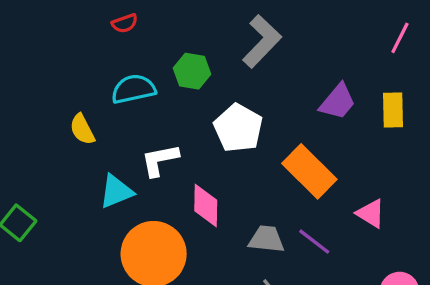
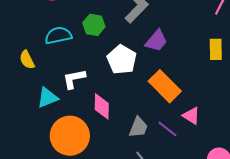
purple trapezoid: (338, 102) -> (156, 41), moved
pink triangle: (371, 213) -> (191, 116), moved
gray trapezoid: (266, 239) -> (138, 127), turned 105

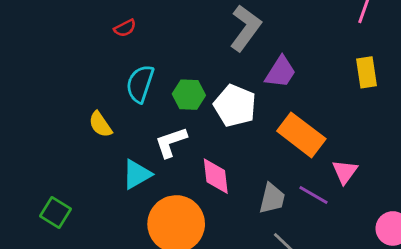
green hexagon: (94, 25) -> (189, 95), moved
cyan semicircle: (58, 35) -> (140, 84), turned -52
pink triangle: (191, 116) -> (345, 172), turned 42

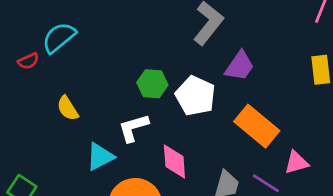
red semicircle: (125, 28) -> (28, 61), moved
cyan semicircle: (140, 84) -> (59, 38), moved, turned 30
pink triangle: (345, 172) -> (296, 162), turned 35

